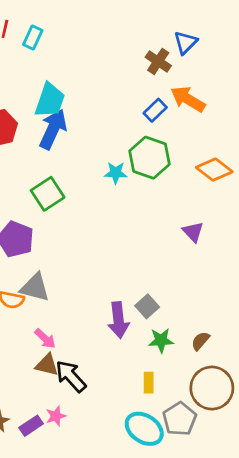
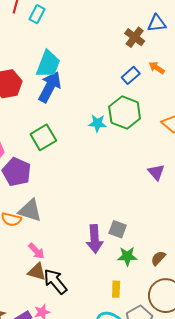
blue triangle: (185, 42) -> (157, 23), turned 36
orange arrow: (188, 99) -> (157, 68), size x0.6
gray square: (147, 306) -> (118, 229), turned -30

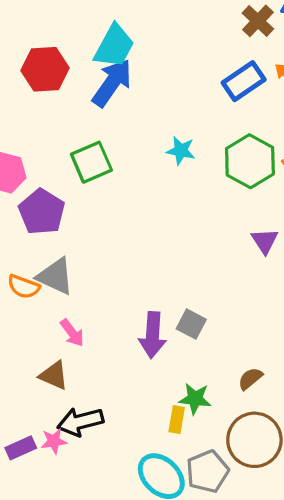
blue rectangle: (131, 75) -> (244, 81), size x1.4
green hexagon: (125, 112) -> (250, 161), moved
pink arrow: (36, 251) -> (72, 333), moved
green star: (127, 256) -> (195, 399), moved
black arrow: (55, 281) -> (80, 422), moved, turned -72

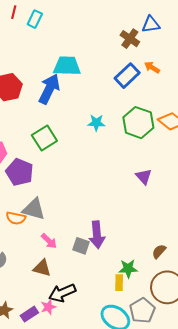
cyan trapezoid: (114, 46) -> (67, 66), moved, turned -108
purple triangle: (265, 241) -> (144, 176), moved
gray square: (191, 324) -> (81, 246), moved

